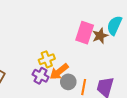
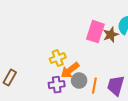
purple cross: (41, 76) -> (57, 85), moved, turned -35

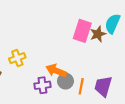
yellow cross: (58, 58) -> (17, 58), moved
orange arrow: (70, 70) -> (56, 71), turned 60

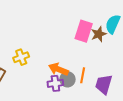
purple cross: (42, 85) -> (55, 83), moved
orange line: (81, 86) -> (83, 75), moved

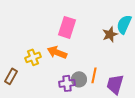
pink rectangle: (84, 31) -> (67, 27), moved
orange arrow: (58, 69) -> (57, 52), moved

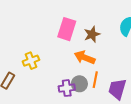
brown star: (110, 34) -> (92, 34), moved
orange arrow: (57, 52) -> (85, 57), moved

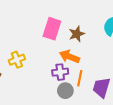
gray circle: (79, 84) -> (65, 91), moved
purple cross: (67, 88) -> (60, 72), moved

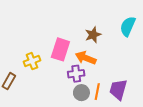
pink rectangle: (52, 29) -> (60, 49), moved
orange line: (80, 78) -> (97, 92), moved

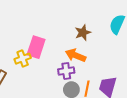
pink rectangle: (60, 49) -> (36, 47), moved

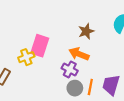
purple cross: (66, 71) -> (70, 69), turned 35

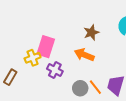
purple cross: (70, 69) -> (55, 70), moved
orange line: (90, 87) -> (95, 87), turned -49

